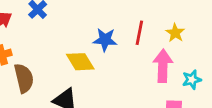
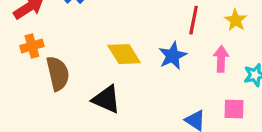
blue star: (105, 40) -> (173, 56), moved, turned -30
pink arrow: (163, 66) -> (221, 59), size x0.7

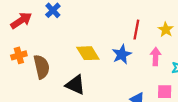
orange cross: (32, 46) -> (19, 55), moved

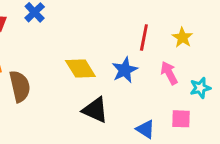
pink arrow: (156, 57) -> (169, 73), turned -30
black triangle: (75, 85) -> (95, 110), moved

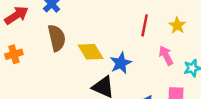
blue star: (125, 70) -> (121, 63), moved
brown semicircle: (20, 86) -> (57, 38), moved

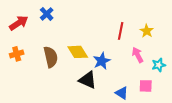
brown semicircle: (57, 38) -> (51, 57), moved

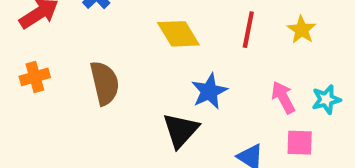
yellow diamond: (78, 52) -> (178, 34), moved
pink arrow: (138, 55) -> (283, 97), moved
black triangle: (88, 80) -> (181, 130), turned 48

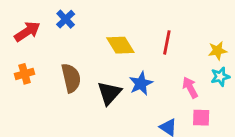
yellow star: (302, 30) -> (217, 51), moved, turned 30
cyan star: (326, 99) -> (220, 77), moved
black triangle: (181, 130) -> (109, 93), moved

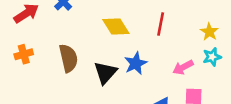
yellow star: (217, 51) -> (209, 32), turned -30
pink arrow: (190, 88) -> (183, 67), turned -90

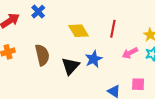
pink arrow: (183, 67) -> (130, 53), moved

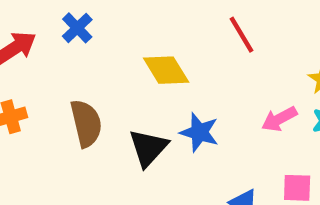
red line: (113, 29) -> (242, 35), moved, turned -42
blue star: (94, 59) -> (199, 132), turned -30

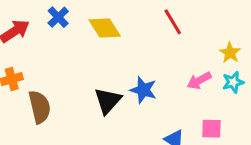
yellow diamond: (166, 70) -> (105, 28), moved
brown semicircle: (86, 123) -> (40, 107), moved

